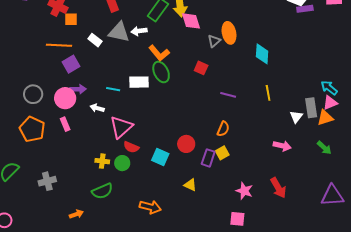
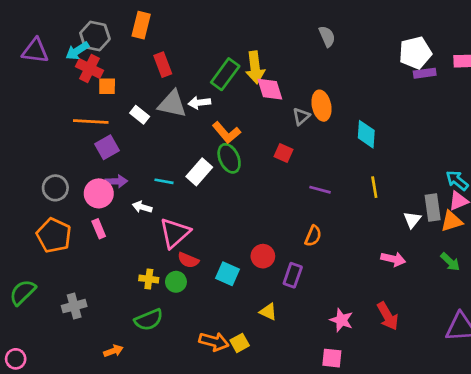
white rectangle: (139, 82) -> (199, 172), turned -48
yellow square: (222, 153) -> (240, 343), moved

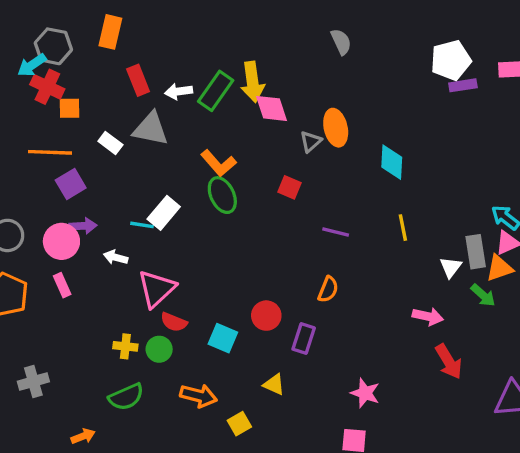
white arrow: (199, 103) -> (179, 91), moved
white rectangle: (199, 172) -> (164, 213), moved
green arrow: (450, 262) -> (483, 295), moved
red arrow: (388, 316) -> (449, 361), moved
orange arrow: (214, 342) -> (199, 396), moved

